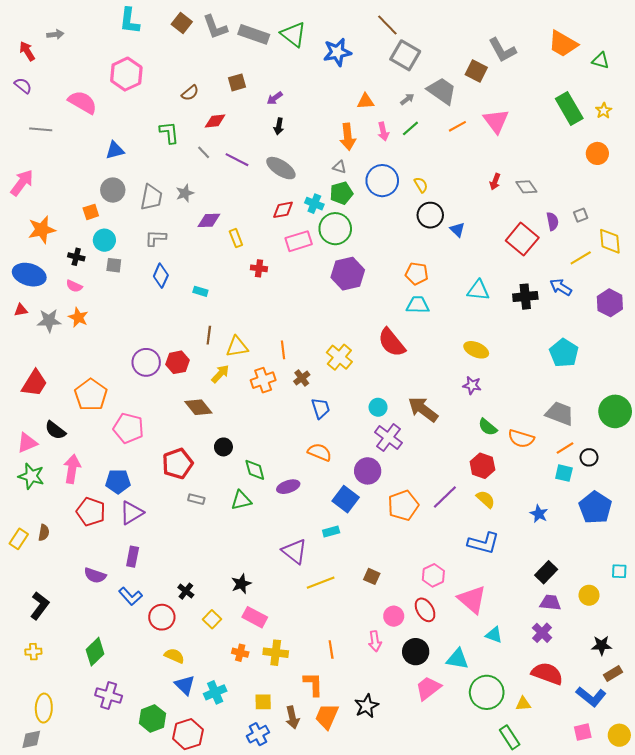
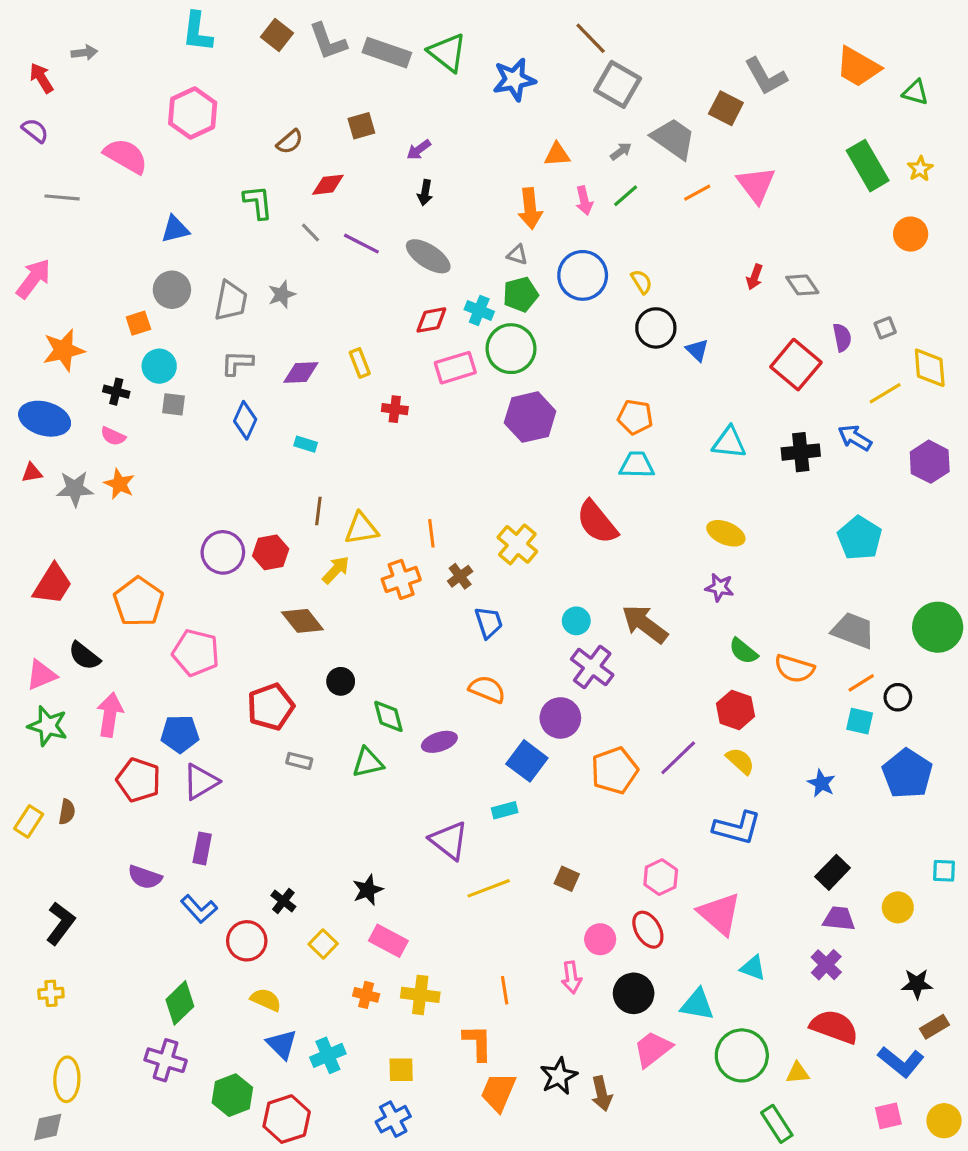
purple diamond: (209, 220) -> (301, 373), moved
green diamond: (95, 652) -> (180, 1003), moved
brown arrow: (292, 717) -> (602, 1094), moved

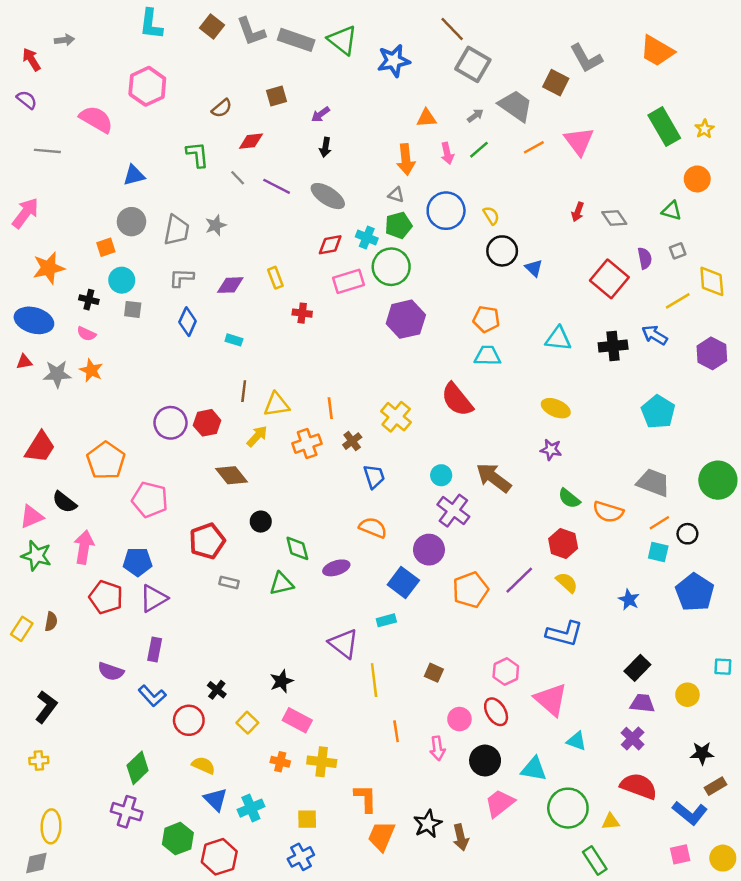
green triangle: (915, 92) -> (672, 211), moved
yellow line: (489, 888) -> (374, 680), turned -76
orange line: (505, 990) -> (396, 731), moved

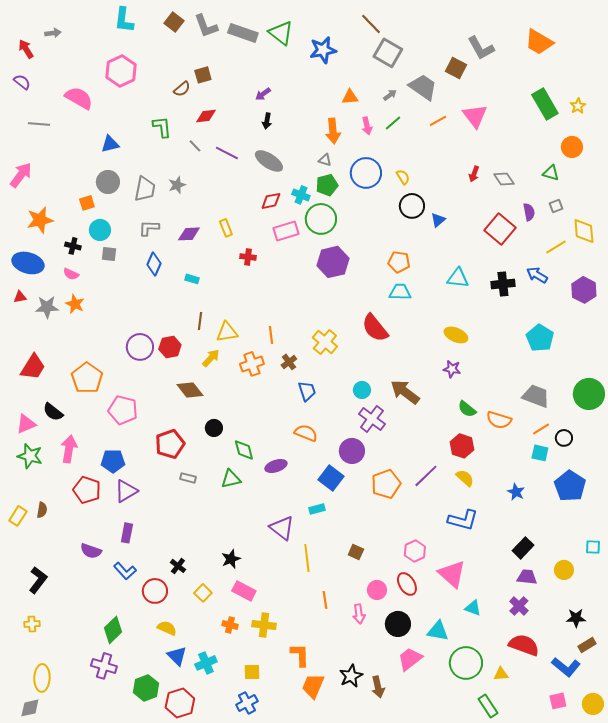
brown square: (277, 96) -> (203, 75), moved
blue triangle: (534, 268) -> (438, 220), turned 35

